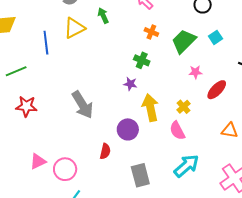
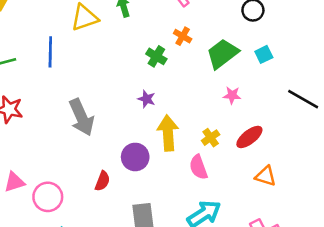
blue line: (46, 43) -> (50, 52), moved
green cross: (142, 60) -> (156, 56), moved
red ellipse: (217, 90) -> (249, 137), moved

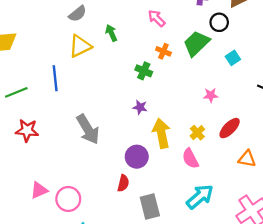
green trapezoid: (222, 54) -> (196, 43), moved
red semicircle: (102, 181) -> (123, 183), moved

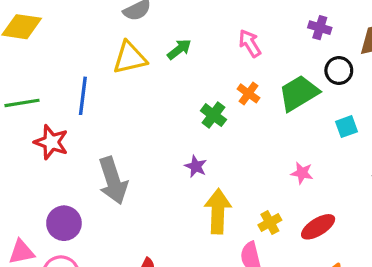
green arrow: (111, 33) -> (179, 49), turned 63
red star: (27, 130) -> (51, 142), moved
purple circle: (137, 157) -> (64, 223), moved

